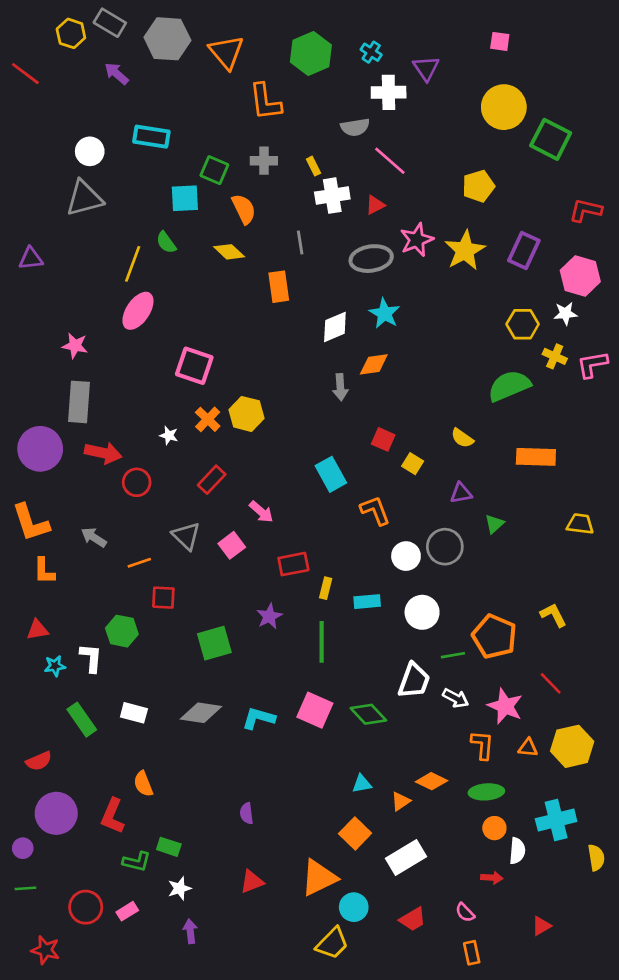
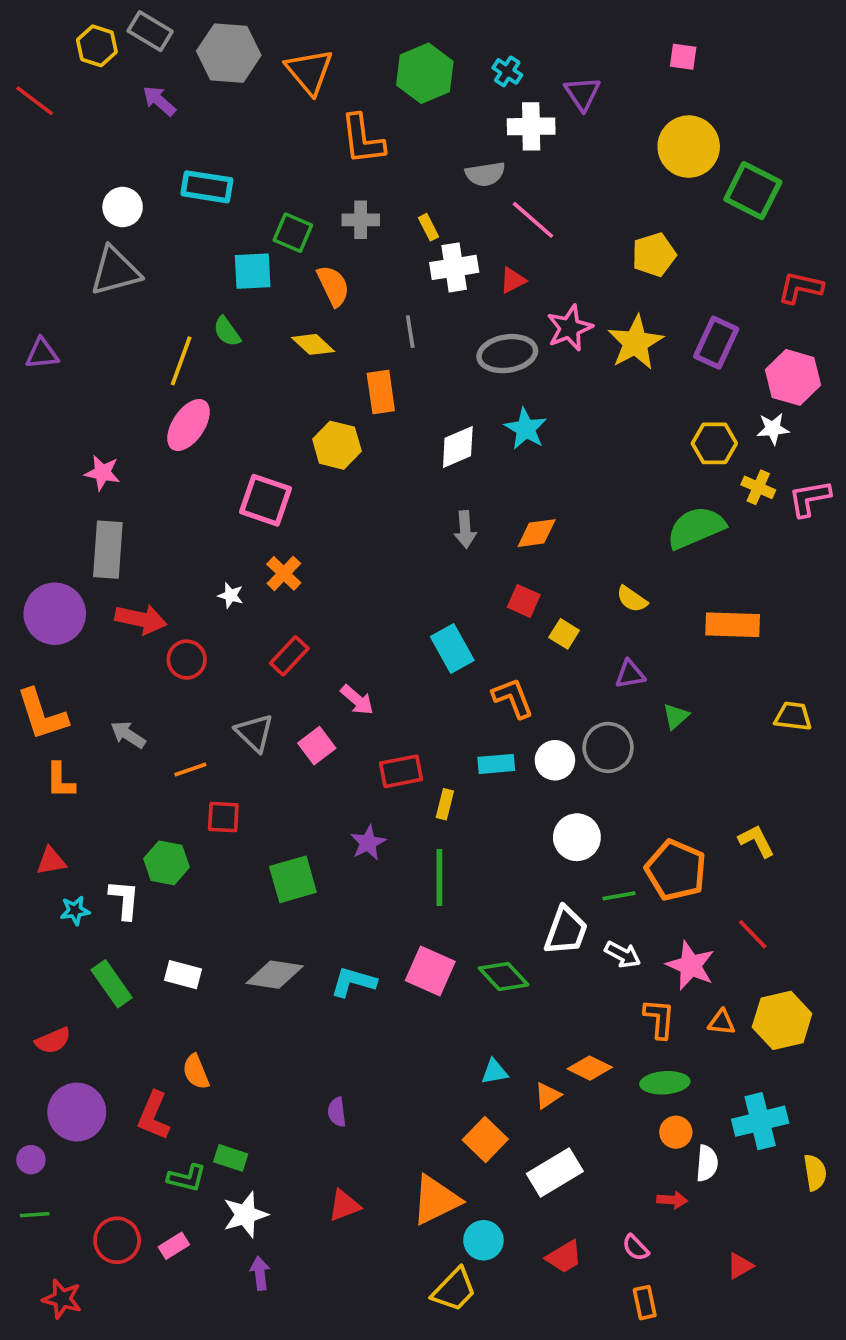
orange diamond: (374, 364) -> (537, 533), moved
yellow hexagon: (247, 414) -> (337, 445), moved
cyan rectangle: (367, 602) -> (496, 764), moved
white star: (180, 888) -> (245, 1215), size x1.4

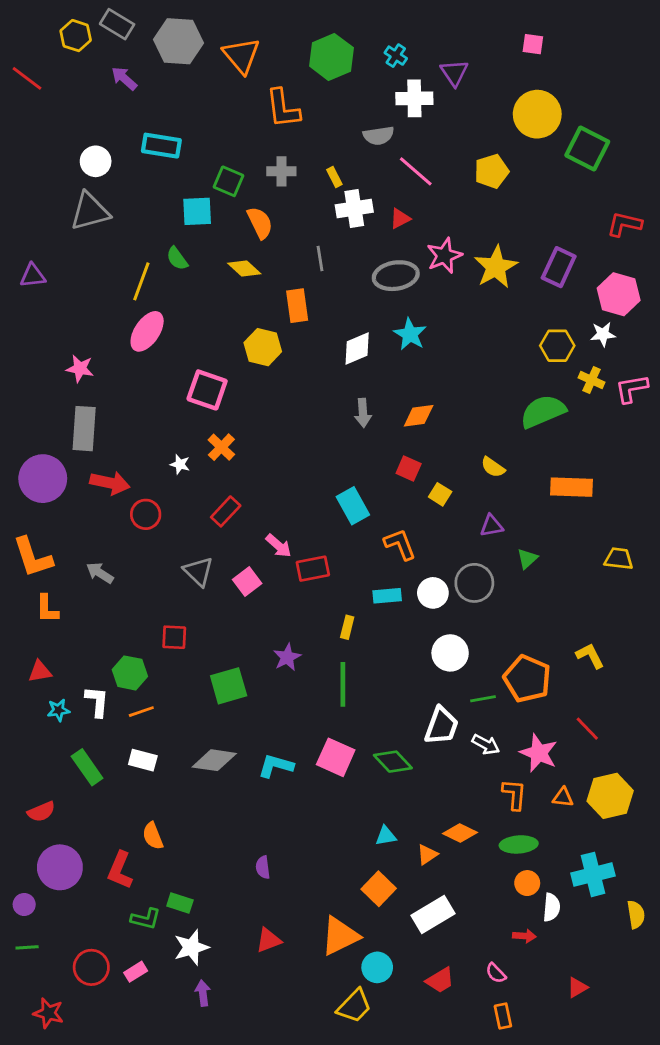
yellow pentagon: (654, 255) -> (491, 171), moved
orange line: (190, 769) -> (141, 712), moved
red rectangle: (401, 771) -> (313, 569), moved

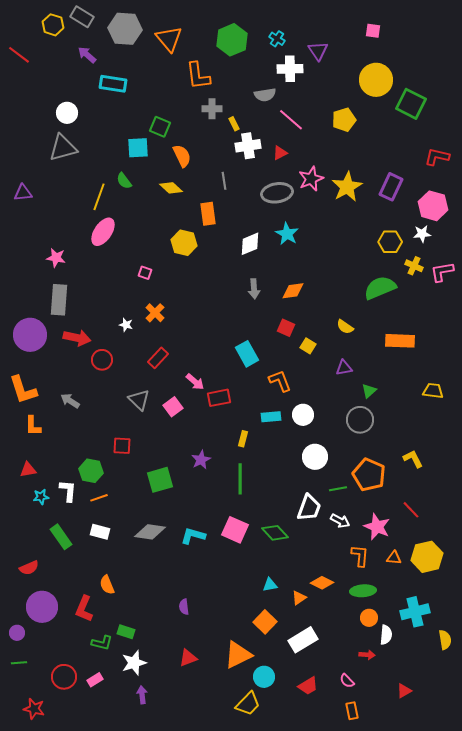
cyan rectangle: (161, 146) -> (113, 84), moved
gray cross: (281, 171) -> (212, 109), moved
pink square: (207, 390) -> (145, 273), size x0.5
gray circle: (474, 583) -> (360, 420), moved

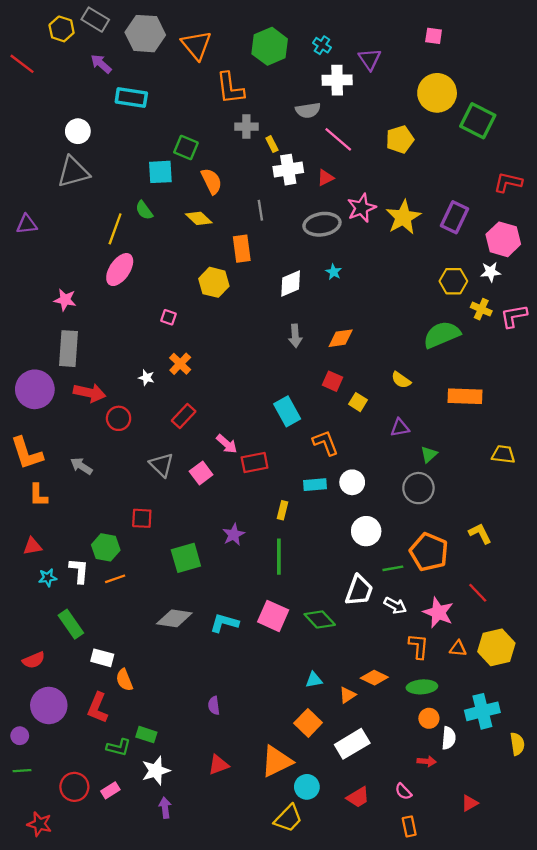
cyan star: (287, 234) -> (334, 272), size x0.6
white rectangle: (100, 532) -> (102, 658), moved

